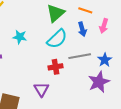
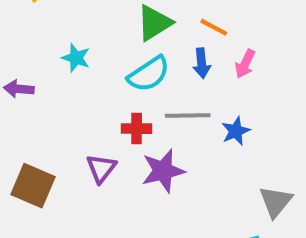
purple star: (99, 82) -> (163, 171), moved

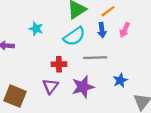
orange line: (214, 27) -> (108, 11), turned -64
red cross: (137, 129) -> (59, 64), moved
blue star: (236, 131) -> (120, 80), moved

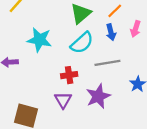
cyan star: (36, 29) -> (39, 40), size x1.5

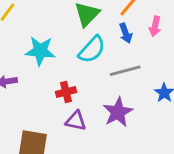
red cross: (69, 75) -> (66, 92), moved
purple triangle: (63, 100) -> (76, 121), turned -42

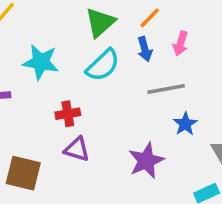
gray line: (125, 71) -> (166, 89), moved
purple star: (118, 112) -> (146, 161), moved

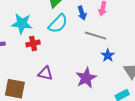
gray line: (166, 89) -> (96, 36), turned 30
red cross: (68, 114) -> (33, 43), moved

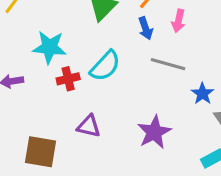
cyan semicircle: (58, 24) -> (105, 66), moved
blue star: (108, 55) -> (202, 94), moved

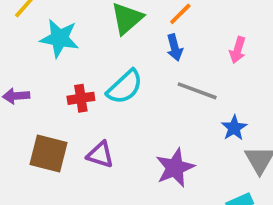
pink arrow: (178, 21) -> (238, 50), moved
cyan star: (49, 47) -> (59, 38), moved
brown square: (40, 152) -> (48, 154), moved

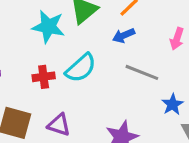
cyan star: (59, 38) -> (48, 27), moved
blue arrow: (175, 47) -> (124, 35), turned 80

